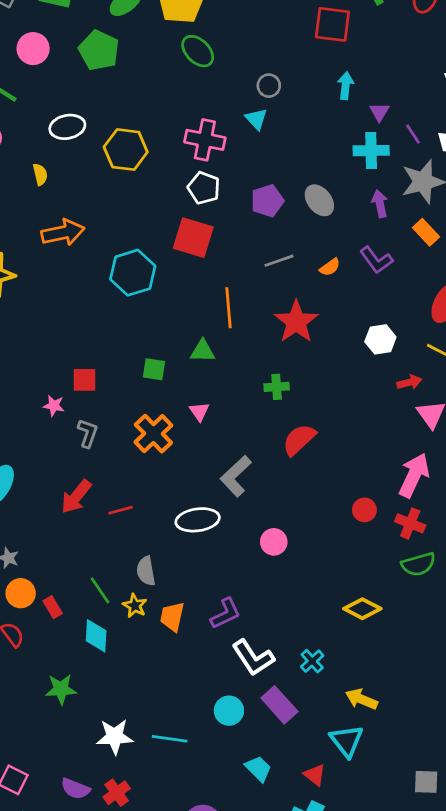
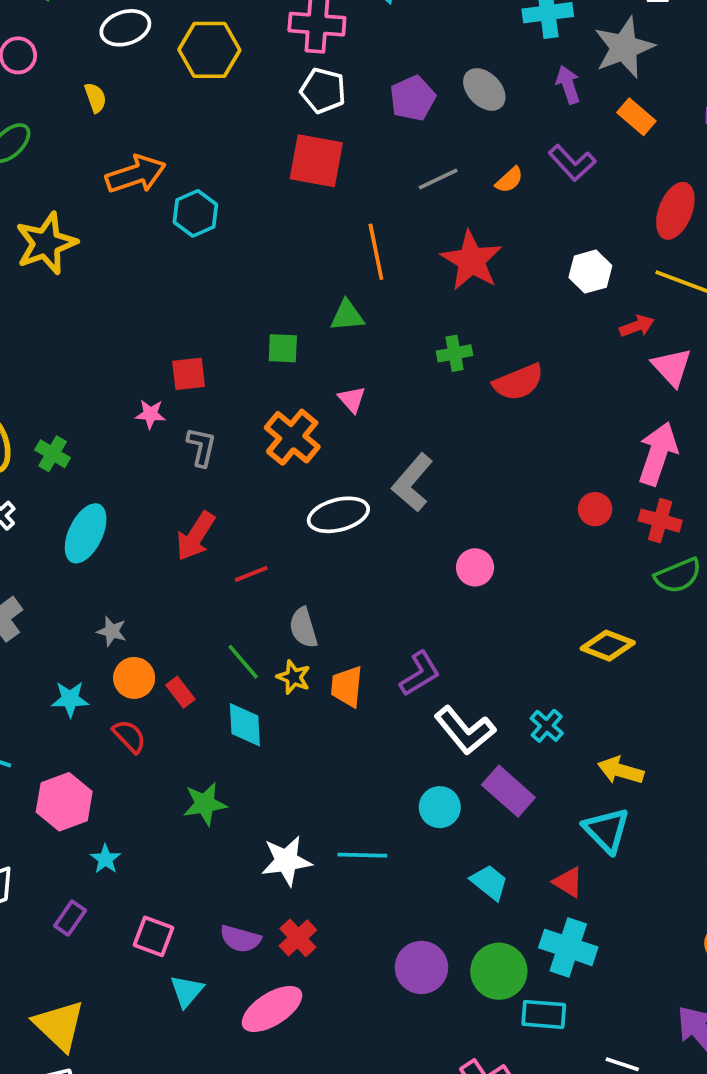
cyan hexagon: (133, 273) -> (195, 213), moved, size x0.7
red semicircle: (299, 440) -> (518, 382), moved, turned -153
red line: (120, 510) -> (251, 574), moved
white ellipse: (198, 520) -> (338, 515), moved

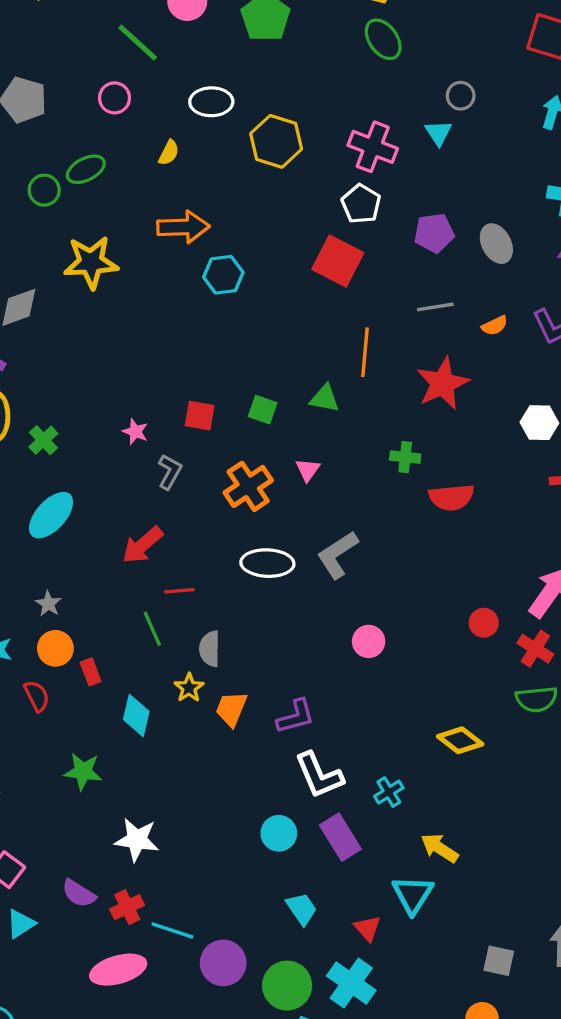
yellow semicircle: (95, 98) -> (169, 153), turned 30
red square: (189, 374) -> (200, 416), moved
green line: (243, 662) -> (152, 629), moved
cyan line: (362, 855) -> (172, 930), moved
pink ellipse: (272, 1009) -> (118, 970), moved

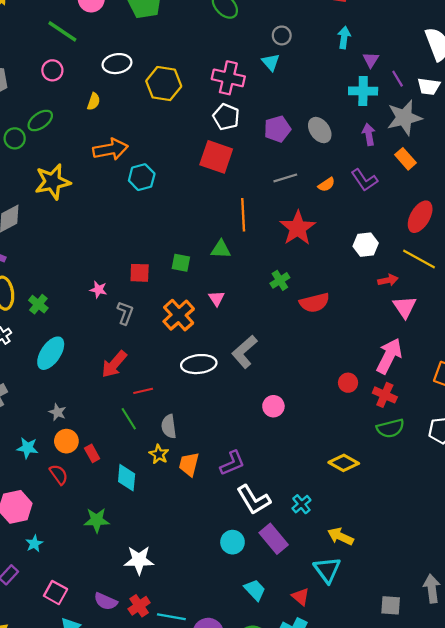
green cross: (405, 457) -> (280, 280), turned -30

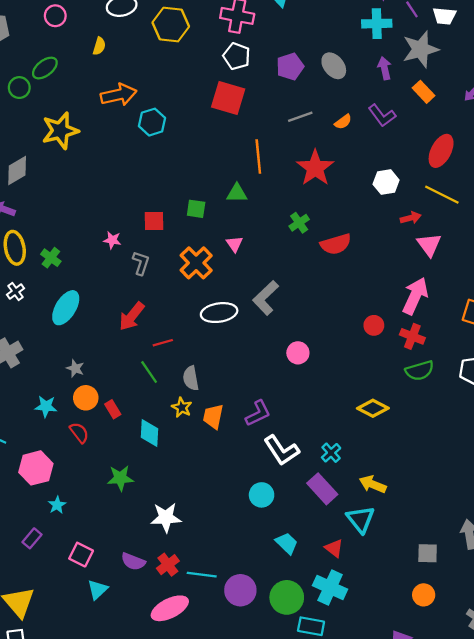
purple rectangle: (274, 539) -> (322, 489), moved

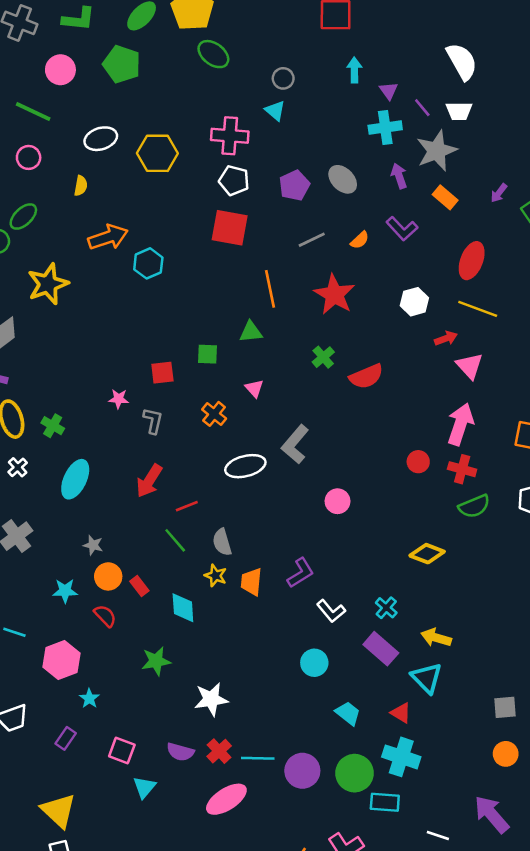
orange cross: (196, 263) -> (214, 414), size x0.7
white L-shape: (281, 450) -> (331, 611), size x0.7

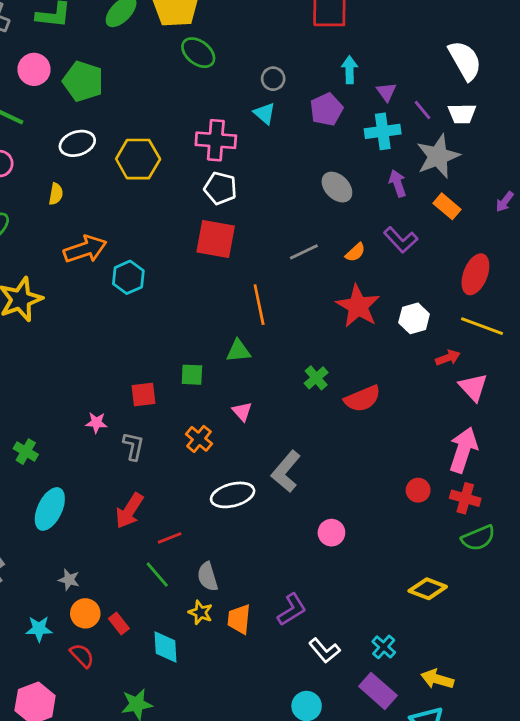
green pentagon: (122, 64) -> (83, 81), moved
purple pentagon: (294, 185) -> (326, 109), moved
red star: (334, 295) -> (358, 306), moved

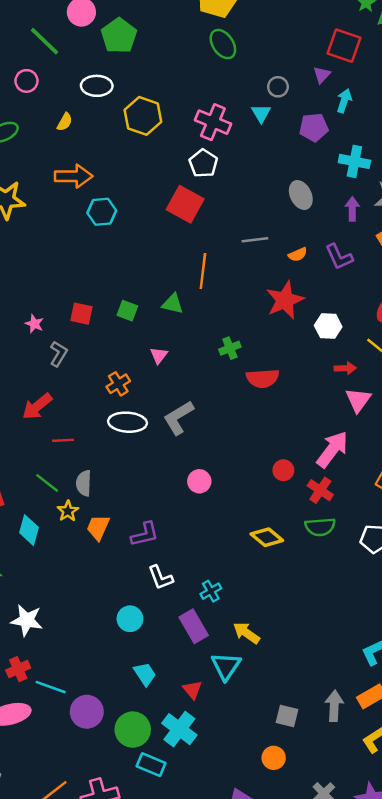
purple triangle: (386, 92) -> (322, 75), moved
orange cross: (199, 439) -> (118, 384), moved
green line: (157, 575) -> (47, 483), moved, turned -30
yellow diamond: (428, 589) -> (267, 537), moved

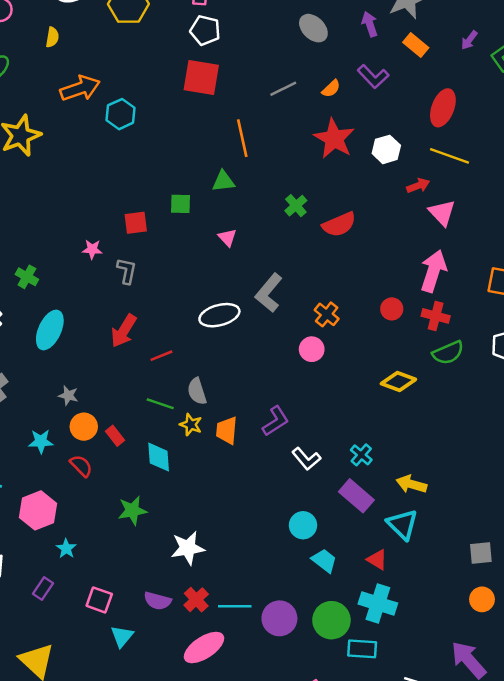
orange cross: (118, 384) -> (327, 314), moved
cyan circle: (130, 619) -> (303, 525), moved

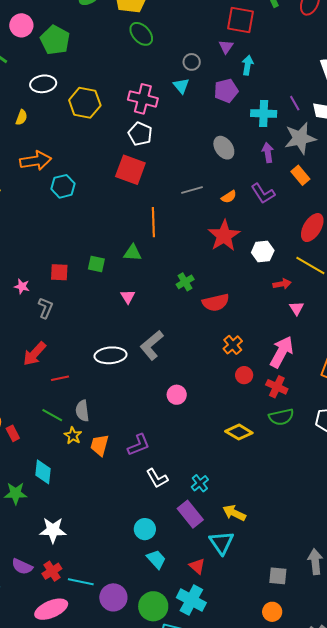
pink triangle: (442, 213) -> (297, 308), size x0.7
orange cross: (327, 314) -> (233, 345), moved
cyan diamond: (159, 457) -> (43, 472), moved

